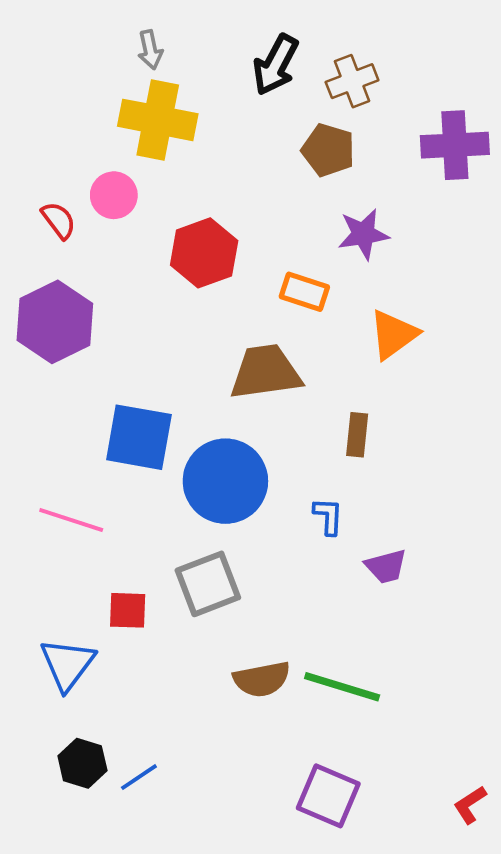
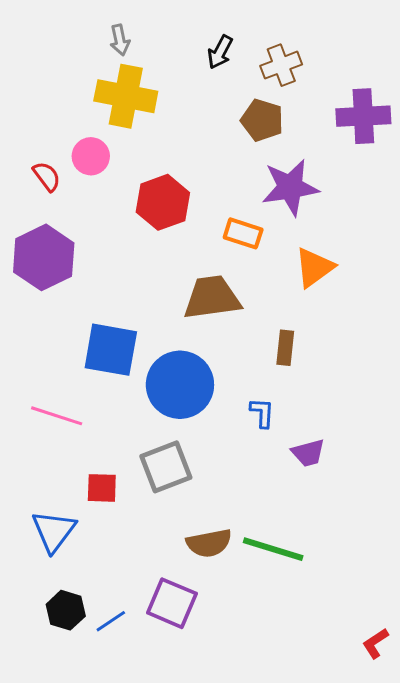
black arrow: (276, 65) -> (220, 52), size x0.7
purple star: (363, 234) -> (290, 187), size x1.4
purple square: (328, 796) -> (172, 603), moved

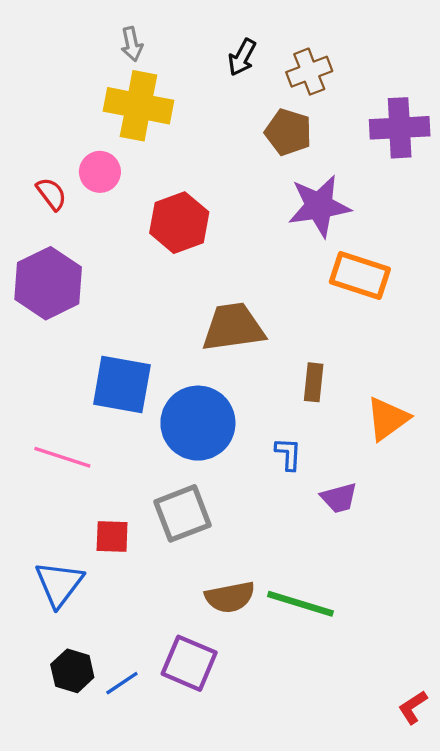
orange rectangle: (243, 233) -> (360, 275), moved, size x1.4
orange triangle: (314, 268) -> (387, 419), moved

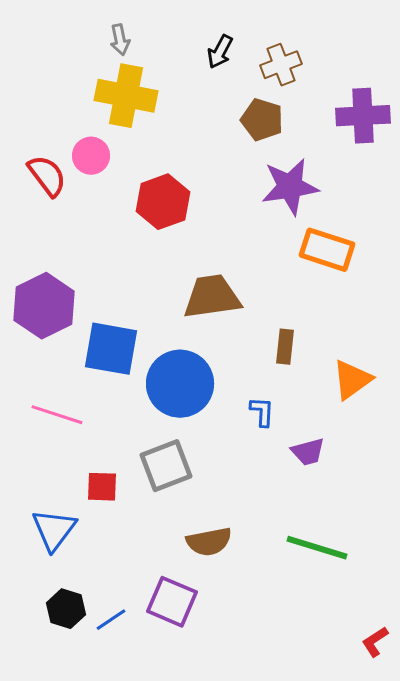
red semicircle: (51, 194) -> (47, 176), size x1.4
purple hexagon: (48, 283) -> (44, 306), moved
green line: (300, 604) -> (317, 548), moved

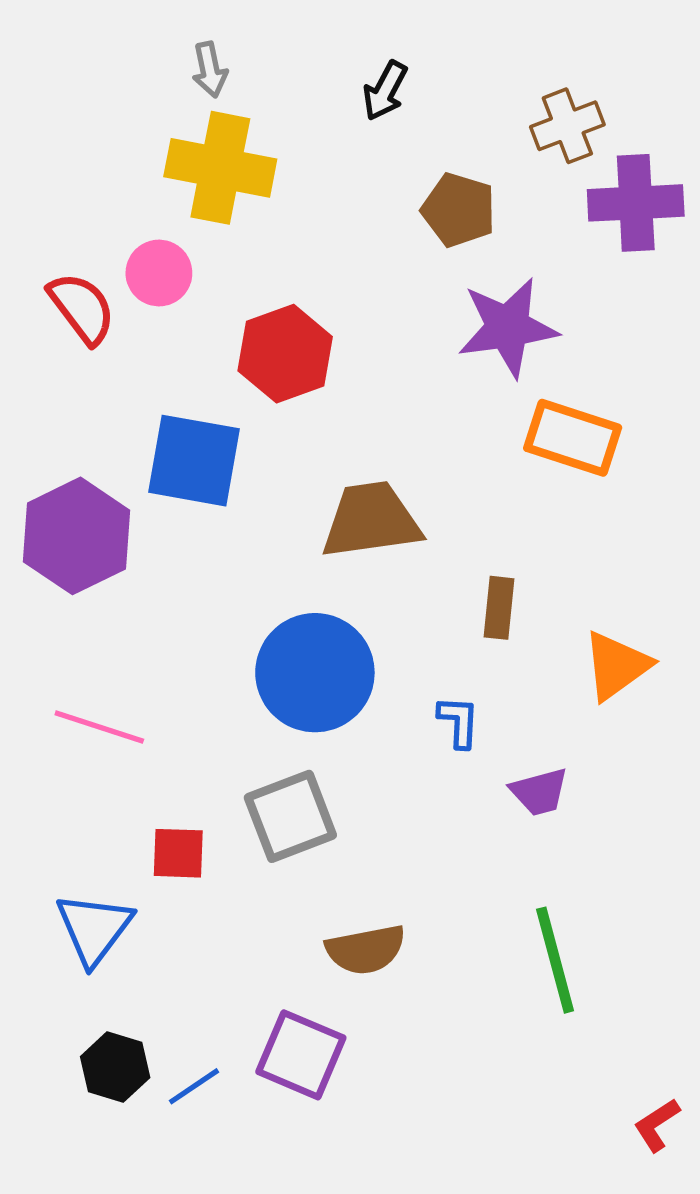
brown cross: (281, 65) -> (567, 126), moved
blue square: (111, 349) -> (194, 461), moved
green line: (317, 548) -> (555, 960), turned 58

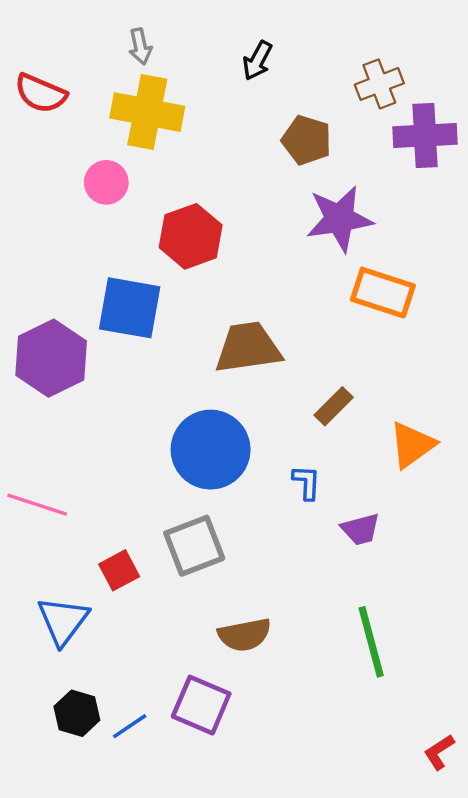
red semicircle: (82, 308) -> (41, 93), moved, turned 150
brown rectangle: (499, 608) -> (334, 406), turned 39
pink line: (99, 727) -> (37, 505), moved
red square: (178, 853) -> (119, 570), turned -30

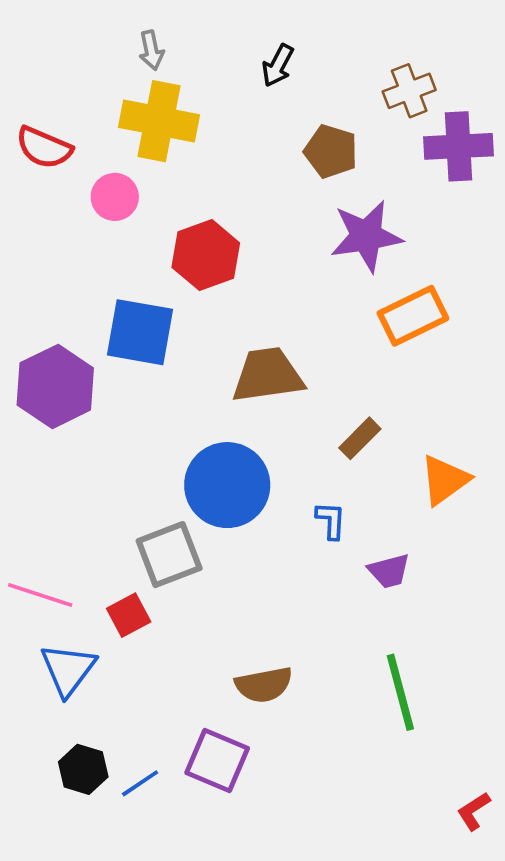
red semicircle: (41, 93) -> (44, 148), moved
orange rectangle: (383, 293) -> (413, 316), turned -44
pink line: (37, 505) -> (40, 595), moved
gray square: (194, 546) -> (169, 555), moved

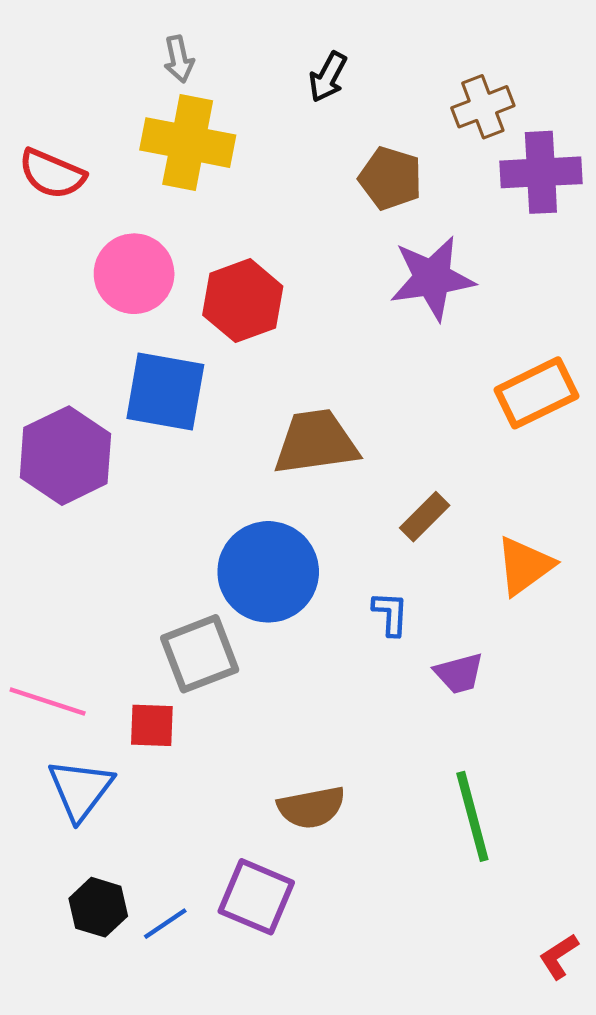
pink circle: (115, 197) -> (134, 274), moved, size x1.4
orange rectangle: (413, 316) -> (536, 393), moved
red square: (129, 615) -> (152, 725), turned 30

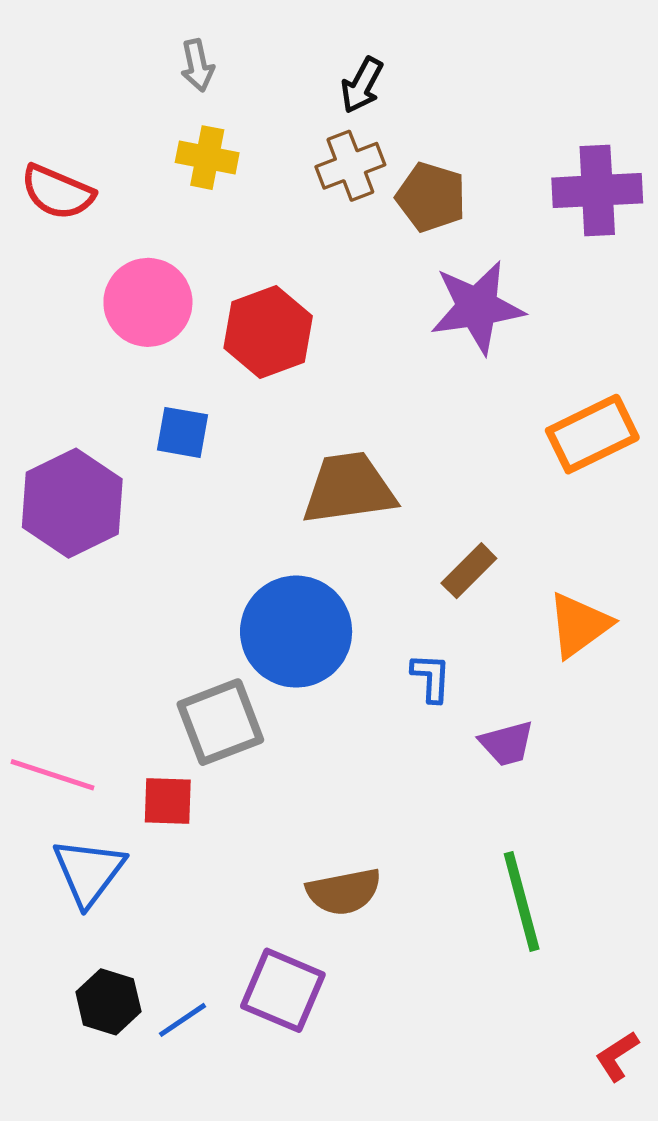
brown cross: (483, 107) -> (350, 166), moved
yellow cross: (188, 143) -> (207, 158), size x0.6
blue square: (165, 391) -> (183, 432), size x0.6

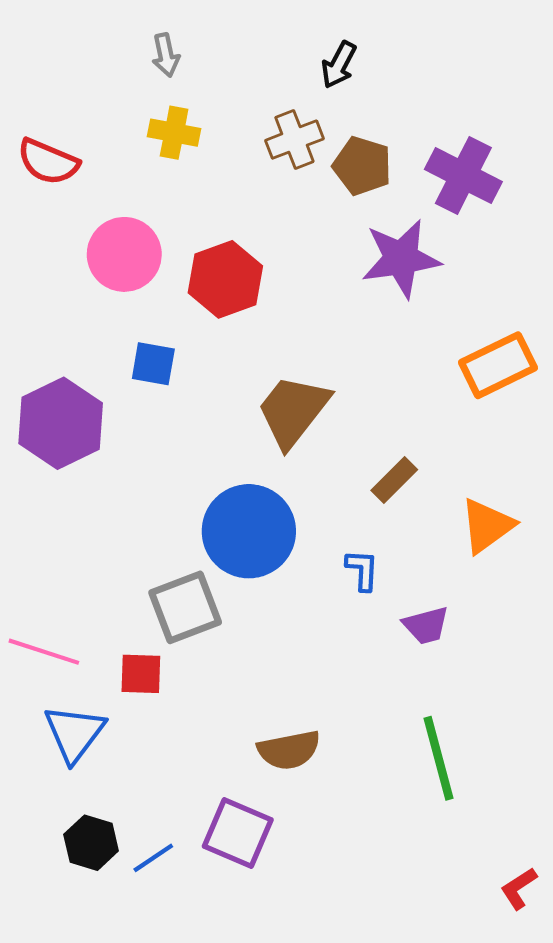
black arrow: (362, 85) -> (339, 65), moved
purple cross: (597, 190) -> (463, 176), moved, turned 30
brown trapezoid: (349, 488) -> (293, 411), turned -44

